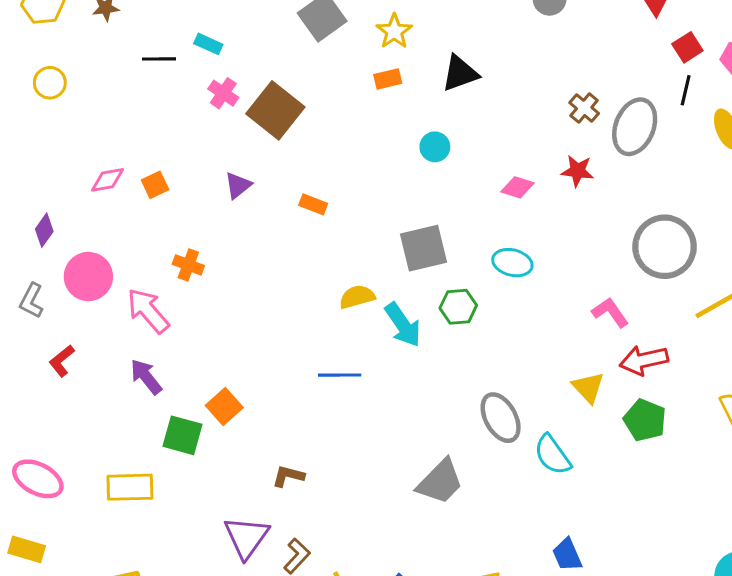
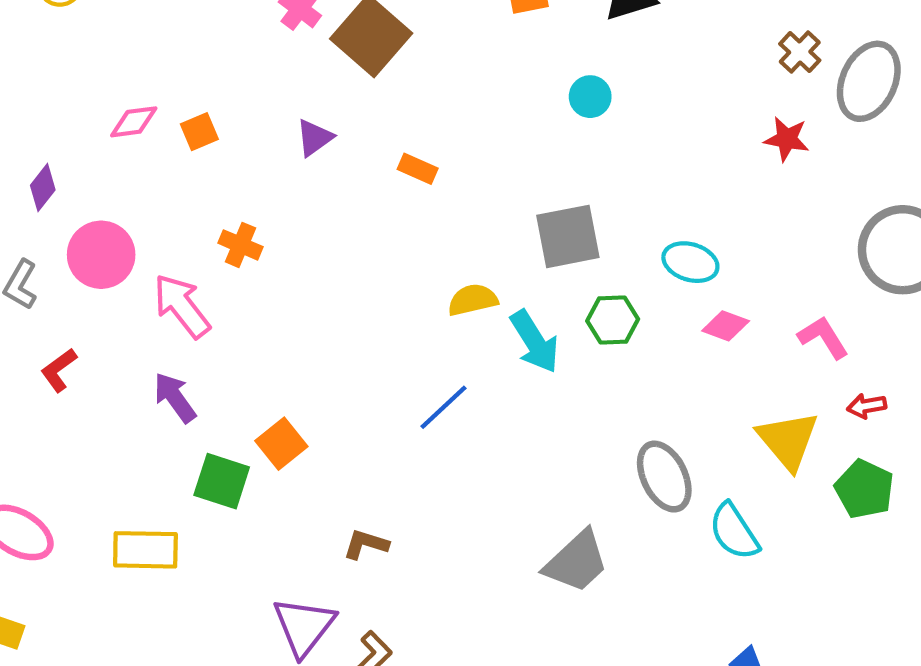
pink diamond: (518, 187) -> (726, 326), moved
red arrow: (644, 360) -> (867, 406), size x0.6
blue line: (340, 375) -> (444, 407), turned -45
yellow triangle: (588, 388) -> (788, 440), size x1.4

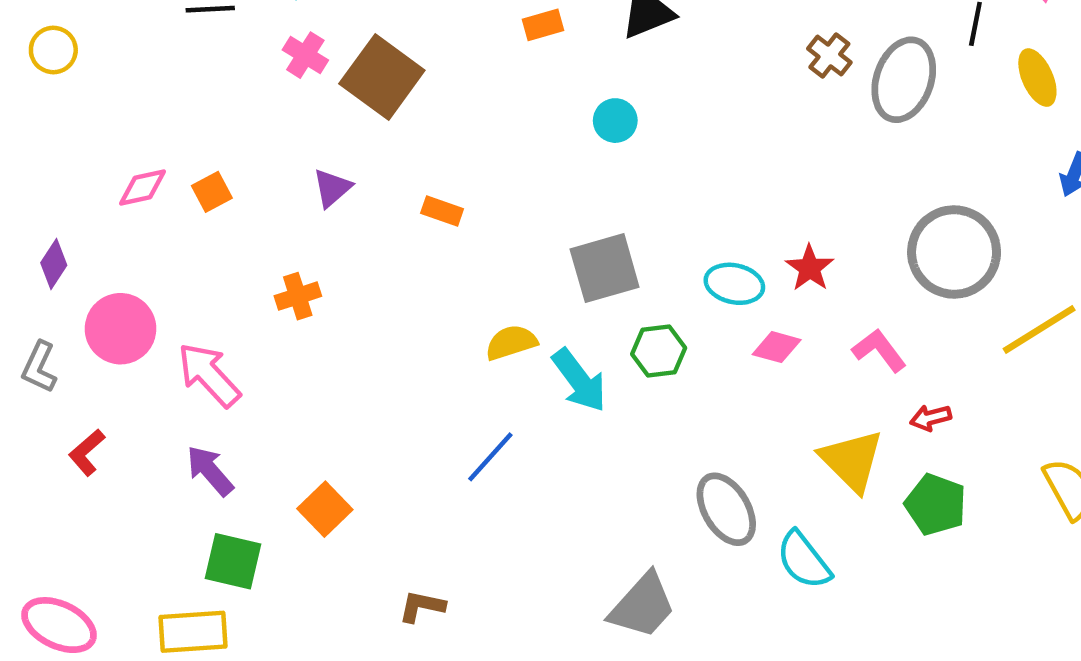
red star: (787, 139) -> (810, 268), moved, turned 30
orange cross: (241, 245) -> (298, 296), moved, turned -36
green square: (222, 481) -> (233, 561), moved

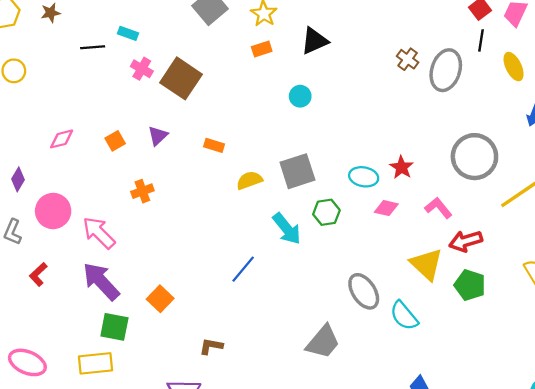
orange square: (212, 192) -> (115, 141), moved
yellow semicircle: (511, 342) -> (249, 180), moved
red arrow: (931, 418) -> (466, 241), size x1.6
purple arrow: (210, 471) -> (101, 281), size x1.5

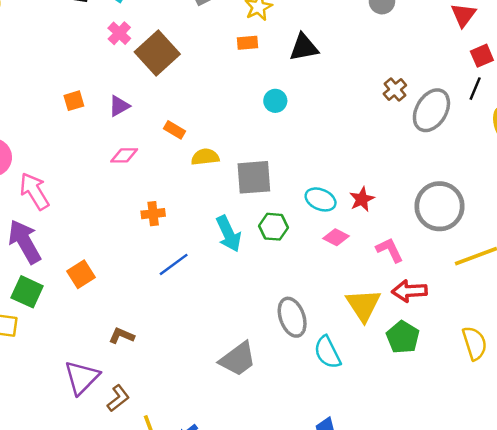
pink diamond: (62, 139) -> (124, 155), moved
yellow semicircle: (249, 180) -> (205, 157), moved
orange cross: (142, 191) -> (153, 214), moved

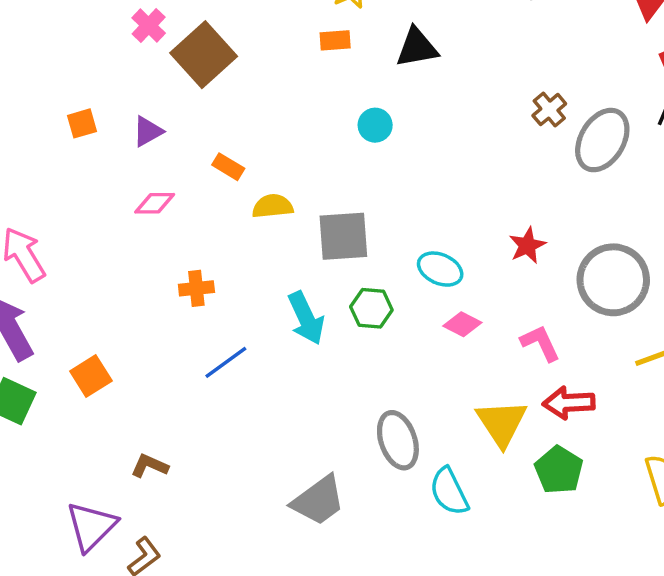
red star: (362, 199) -> (527, 245), moved

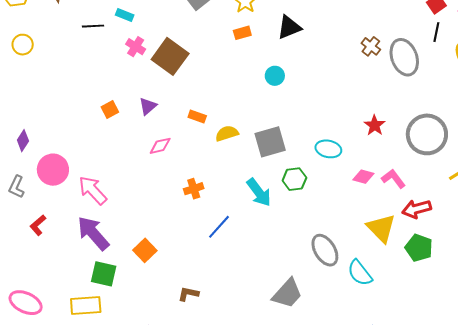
gray ellipse: (602, 140) -> (404, 57), turned -39
pink diamond: (462, 324) -> (363, 177), moved

